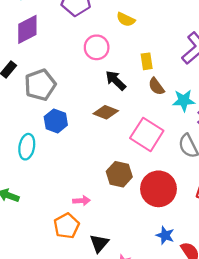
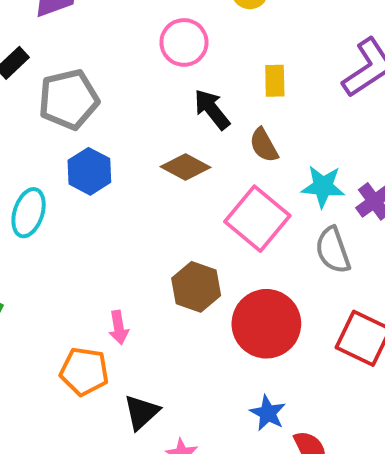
brown semicircle: (156, 86) -> (264, 145), moved
cyan star: (184, 101) -> (323, 186), moved
pink arrow: (82, 201) -> (119, 327), turned 77
orange pentagon: (67, 226) -> (84, 371), turned 30

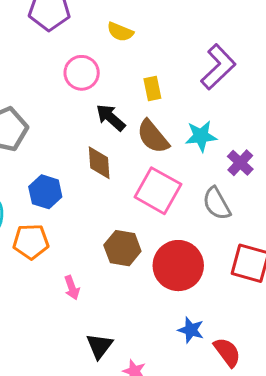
brown semicircle: (264, 145) -> (153, 137), size x1.4
brown diamond: (185, 167) -> (99, 163), turned 68
blue hexagon: (89, 171) -> (45, 192), moved
cyan star: (323, 186) -> (201, 136), moved
orange pentagon: (84, 371) -> (31, 242), moved

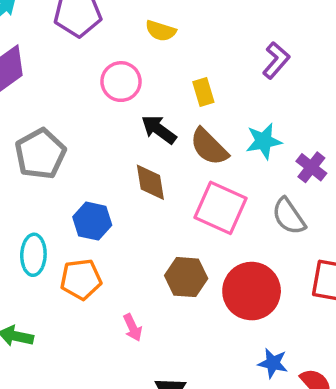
purple L-shape: (218, 67) -> (276, 60), size x0.7

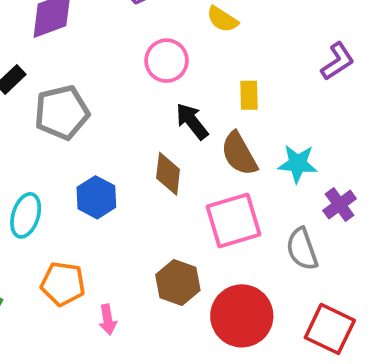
purple L-shape: (276, 60) -> (337, 61), moved
pink square: (220, 208) -> (233, 220), turned 34
orange pentagon: (81, 279) -> (63, 284), moved

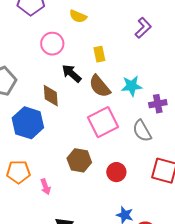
brown diamond: (168, 174) -> (51, 96), moved
blue hexagon: (96, 197) -> (28, 123), size x1.4
purple cross: (340, 205) -> (158, 104), turned 36
red circle: (242, 316) -> (116, 172), size x0.6

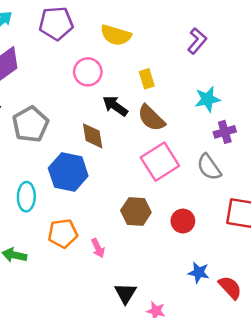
yellow semicircle: (78, 16) -> (116, 35), size x1.4
cyan star: (132, 86) -> (207, 99), moved

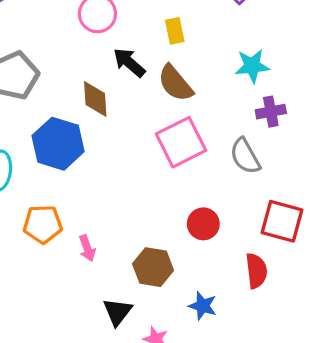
brown hexagon: (136, 211) -> (153, 267), moved
blue star: (199, 273) -> (203, 306), moved
red semicircle: (230, 288) -> (256, 271), moved, turned 30

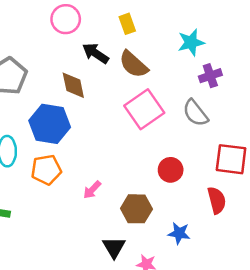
orange pentagon: (43, 224) -> (46, 170), moved
pink arrow: (87, 248) -> (92, 190), moved, turned 72

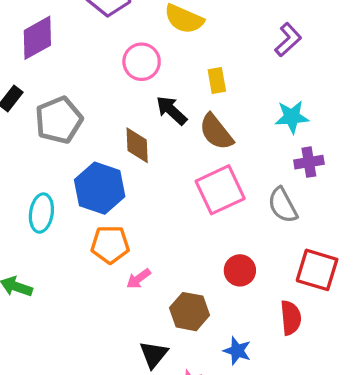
orange pentagon: (46, 170) -> (110, 245), moved

